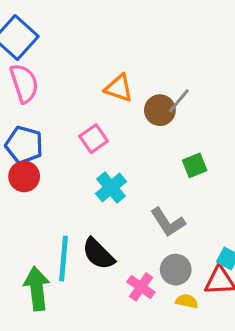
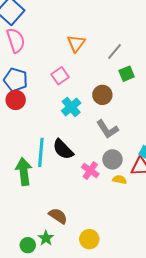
orange triangle: (119, 88) -> (76, 43), turned 48
brown circle: (160, 110) -> (102, 95), moved
green square: (195, 165) -> (127, 74), moved

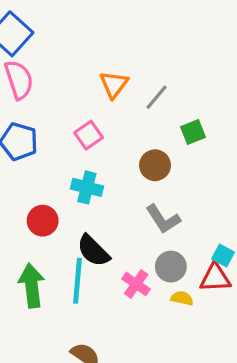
gray line: (114, 52) -> (157, 97), moved
red circle: (16, 100) -> (43, 221), moved
cyan cross: (71, 107) -> (87, 187), moved, turned -36
cyan line: (41, 152) -> (77, 281), moved

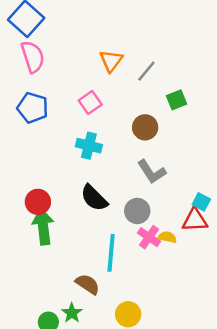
red circle: (43, 221) -> (38, 202), moved
gray circle: (171, 267) -> (137, 211), moved
cyan line: (77, 281) -> (111, 253), moved
pink cross: (136, 284) -> (149, 237), moved

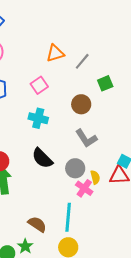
orange triangle: (111, 61) -> (55, 53), turned 36
yellow semicircle: (167, 237) -> (95, 177), moved, turned 64
cyan line: (111, 253) -> (68, 217), moved

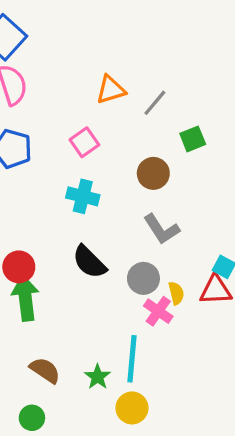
brown semicircle: (37, 224) -> (45, 370), moved
green star: (25, 246) -> (98, 377), moved

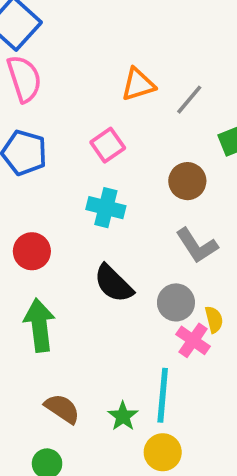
red circle: (19, 267) -> (32, 251), moved

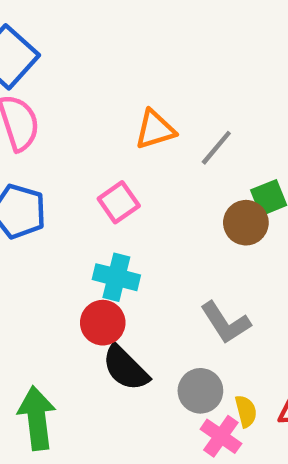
brown circle: (187, 181) -> (246, 223), moved
red circle: (32, 251) -> (103, 323), moved

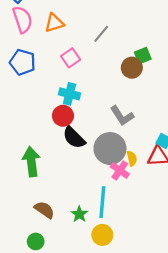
orange triangle: (155, 130) -> (54, 23), moved
gray line: (216, 148) -> (101, 34), moved
gray circle: (200, 391) -> (110, 149), size x1.5

